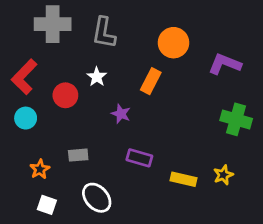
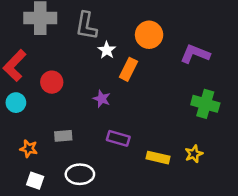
white star: (97, 77) -> (107, 50), moved
orange star: (40, 169) -> (29, 149), turned -30
white ellipse: (97, 198) -> (80, 174), turned -48

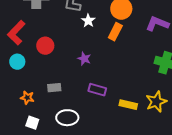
orange rectangle: (129, 69) -> (115, 32), moved
yellow star: (194, 154) -> (156, 102), size x1.5

